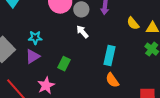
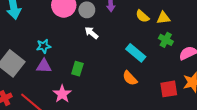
purple triangle: (33, 56) -> (44, 66), turned 42
cyan rectangle: (109, 56) -> (136, 53), moved, turned -54

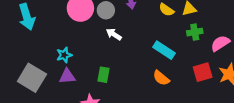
green cross: (166, 40) -> (195, 32), turned -32
red square: (169, 89) -> (203, 72), moved

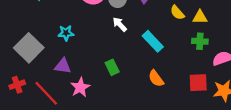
cyan rectangle: (164, 50) -> (153, 41), moved
green rectangle: (103, 75) -> (112, 67), moved, turned -49
purple triangle: (67, 76) -> (63, 66), moved

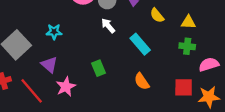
yellow semicircle: (177, 13) -> (157, 15), moved
purple triangle: (63, 66) -> (49, 65), turned 30

